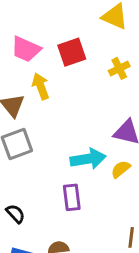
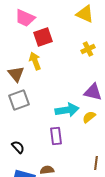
pink trapezoid: (26, 49) -> (25, 18), moved
red square: (72, 52) -> (43, 37), moved

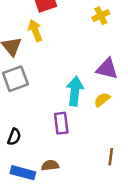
cyan arrow: (67, 110) -> (75, 91), turned -75
black semicircle: (18, 147) -> (14, 137), turned 64

